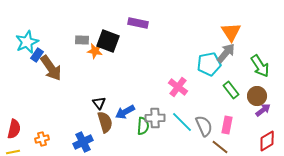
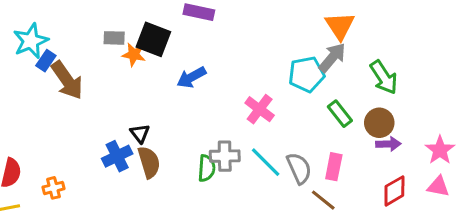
purple arrow: (263, 110) -> (388, 144), turned 35
blue arrow: (125, 112) -> (191, 77), moved
blue cross: (83, 142) -> (117, 156), moved

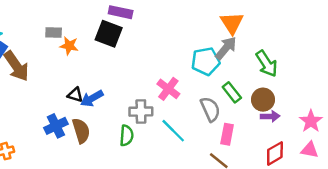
black square: (153, 39) -> (109, 34), moved
blue arrow: (191, 77) -> (92, 98), moved
black triangle: (140, 133) -> (75, 95), moved, turned -35
gray cross: (225, 156) -> (141, 112), moved
gray semicircle: (299, 168) -> (210, 109), moved

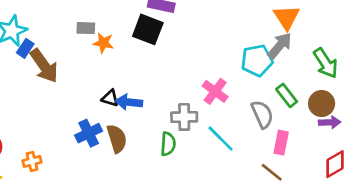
blue arrow: (92, 98) -> (129, 102), turned 35

